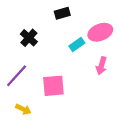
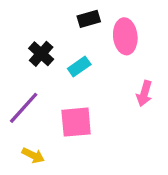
pink ellipse: (100, 32) -> (125, 36), moved, turned -75
cyan rectangle: (77, 45) -> (79, 66), moved

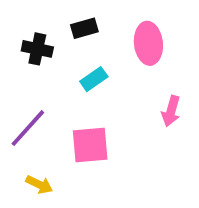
black rectangle: (89, 19) -> (84, 28), moved
black cross: (41, 54) -> (37, 49), moved, turned -30

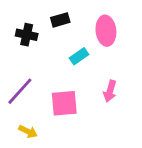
cyan rectangle: (94, 79) -> (79, 56), moved
pink arrow: (171, 111) -> (110, 91), moved

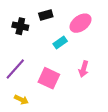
pink ellipse: (106, 31) -> (81, 23), turned 60
pink square: (64, 103) -> (49, 78), turned 30

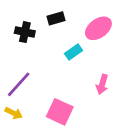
pink square: (49, 78) -> (60, 112), moved
yellow arrow: (21, 100) -> (14, 113), moved

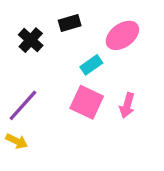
black cross: (25, 32) -> (31, 40), turned 30
pink square: (60, 112) -> (87, 102), moved

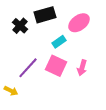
black rectangle: (70, 23) -> (45, 15), size x1.5
purple line: (23, 105) -> (28, 68), moved

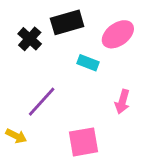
cyan rectangle: (59, 42) -> (88, 63), turned 56
pink square: (56, 66) -> (83, 142), moved, turned -35

